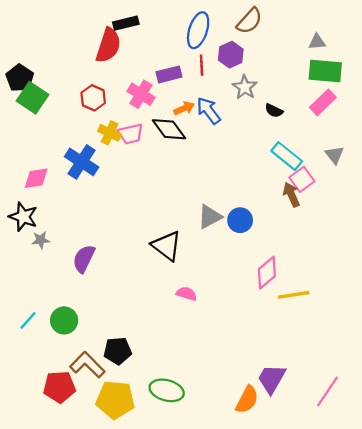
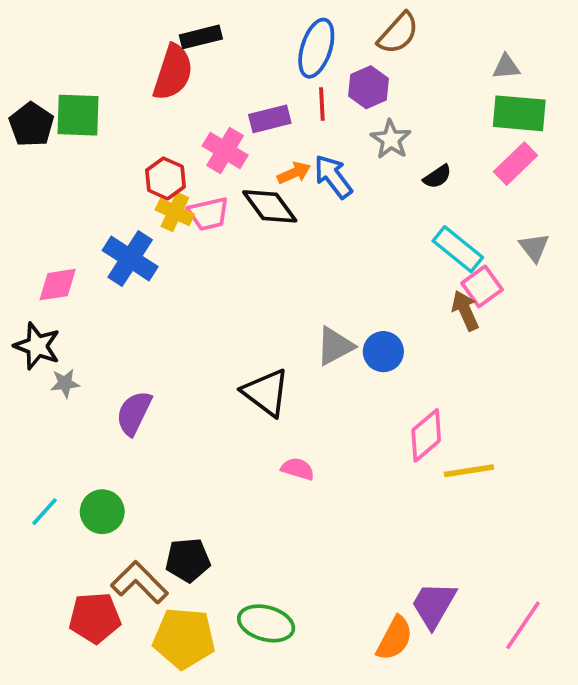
green square: (33, 98) -> (78, 115), moved, turned -32
red hexagon: (93, 98) -> (166, 178), moved
black semicircle: (274, 111) -> (437, 177), turned -60

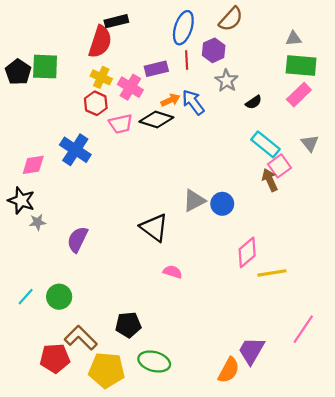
black diamond: (270, 206) -> (156, 120), turned -36
yellow cross: (175, 212) -> (101, 77), moved
black pentagon: (188, 560) -> (128, 325), moved
pink line: (523, 625) -> (303, 329), moved

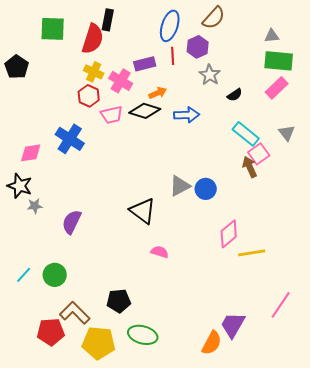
black rectangle: (116, 21) -> (108, 20), turned -65
green square: (45, 67) -> (53, 29), moved
blue arrow: (193, 102) -> (187, 115), moved, turned 125

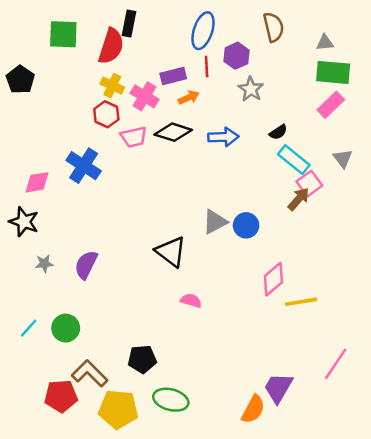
brown semicircle: (214, 18) -> (273, 27), moved, turned -55
orange arrow: (158, 93) -> (189, 98), moved
black semicircle: (235, 95) -> (278, 132), moved
brown arrow: (250, 167) -> (299, 199), turned 65
gray star: (35, 206) -> (44, 264), moved

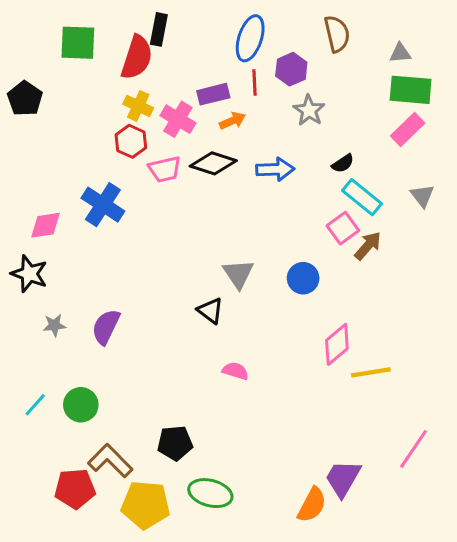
pink square: (309, 184) -> (343, 228), moved
gray triangle: (215, 222) -> (238, 274), moved, turned -36
black triangle: (171, 252) -> (210, 311), size x0.7

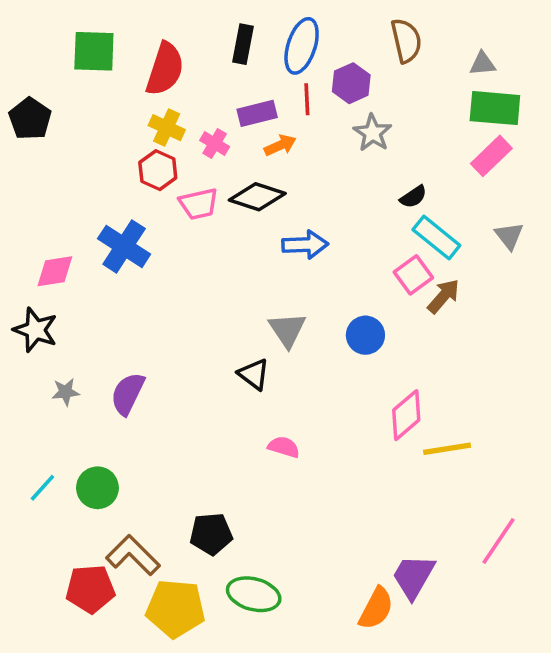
black rectangle: (159, 29) -> (243, 44), moved
pink cross: (178, 119) -> (215, 144), size x0.7
blue arrow: (275, 169) -> (305, 245), moved

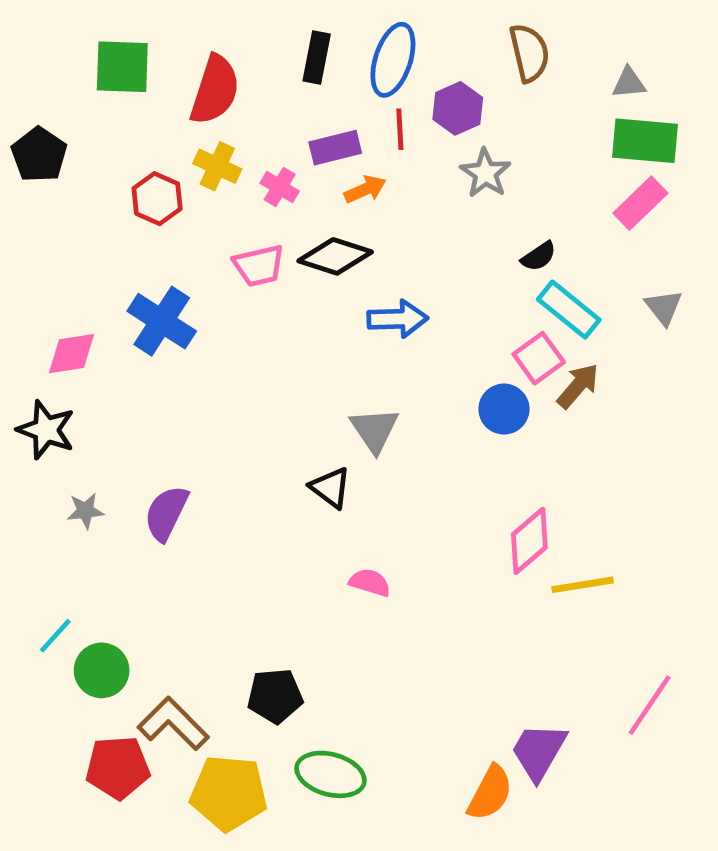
red hexagon: (158, 170) -> (157, 199), moved
blue circle: (365, 335) -> (504, 409), moved
green circle: (97, 488) -> (102, 670), moved

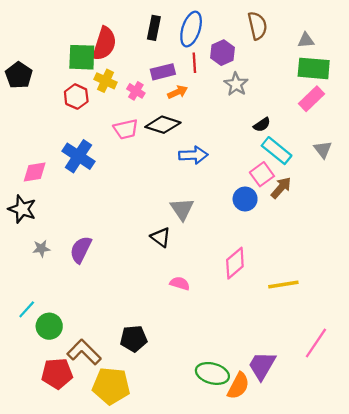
green square: (122, 67) -> (82, 57), moved
pink diamond: (529, 541) -> (235, 263), moved
green ellipse: (331, 774) -> (212, 373), moved

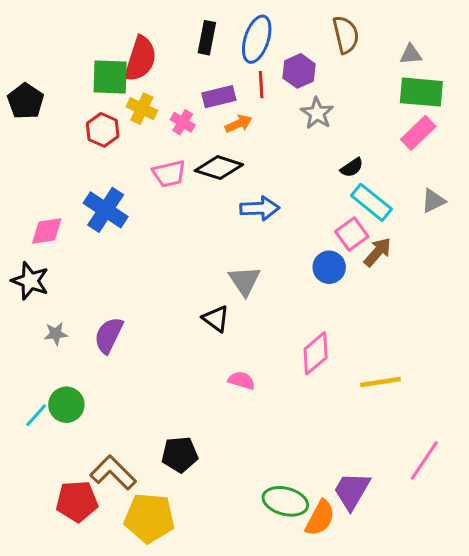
gray triangle: (323, 149) -> (433, 201), turned 42
green circle: (49, 326) -> (66, 405), moved

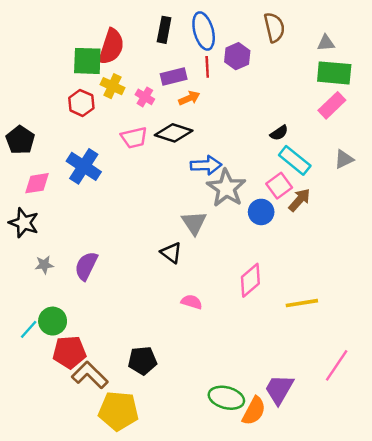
blue ellipse: (257, 39) -> (204, 31), turned -33
black pentagon: (26, 101) -> (20, 140), moved
gray star: (317, 113) -> (226, 188), moved, size x1.5
red pentagon: (77, 501) -> (69, 352), moved

